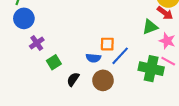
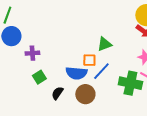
green triangle: (150, 27) -> (104, 44), moved
purple cross: (37, 43) -> (32, 53), moved, turned 32
blue semicircle: (93, 58) -> (76, 73), size x1.5

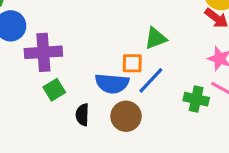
purple cross: (32, 53) -> (43, 52), size x1.6
green cross: (130, 83) -> (196, 99), size x0.7
black semicircle: (57, 93) -> (82, 115), turned -32

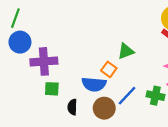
orange square: (132, 63) -> (109, 69), turned 35
blue line: (151, 80) -> (127, 96), moved
green square: (54, 90) -> (52, 89), turned 35

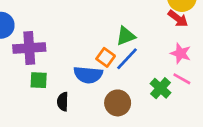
blue line: (127, 96) -> (127, 59), moved
green cross: (155, 96) -> (160, 88), turned 30
brown circle: (104, 108) -> (118, 103), moved

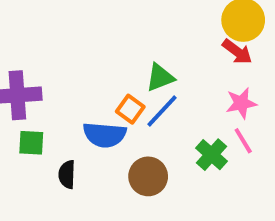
pink star: (181, 53) -> (241, 103), turned -30
pink line: (182, 79) -> (243, 141), turned 30

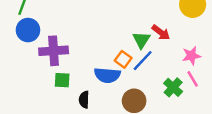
red arrow: (237, 52) -> (161, 32), moved
green triangle: (160, 77) -> (141, 40), turned -36

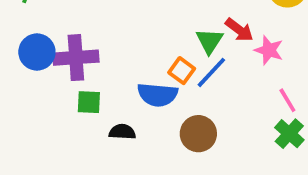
blue circle: (28, 30) -> (37, 52), moved
pink star: (191, 56) -> (269, 50), moved, turned 30
green cross: (173, 87) -> (289, 134), moved
black semicircle: (84, 100) -> (122, 132), turned 91

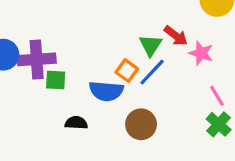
green square: (89, 102) -> (56, 80), moved

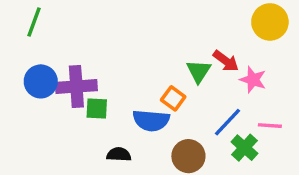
blue line: (152, 72) -> (227, 122), moved
pink line: (217, 96) -> (270, 126), turned -55
green cross: (219, 124) -> (244, 148), moved

